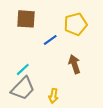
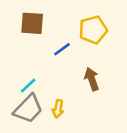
yellow arrow: (53, 96) -> (58, 109), moved

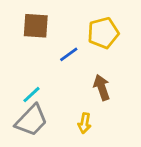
yellow arrow: (58, 109) -> (85, 123), moved

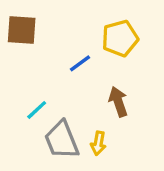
brown square: (36, 26) -> (22, 30), moved
gray trapezoid: (31, 120) -> (62, 140), moved, turned 114

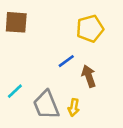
blue line: (80, 63) -> (66, 61), moved
cyan line: (37, 110) -> (15, 91), moved

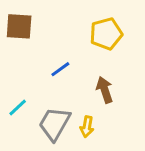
blue line: (66, 61) -> (60, 69), moved
gray trapezoid: (46, 105) -> (54, 124), turned 52

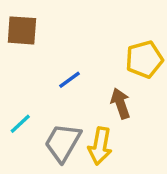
yellow pentagon: (106, 34) -> (144, 59), moved
yellow arrow: (87, 127) -> (100, 146), size x1.5

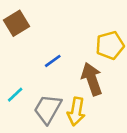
brown square: (22, 30) -> (17, 23), turned -35
brown arrow: (120, 103) -> (92, 79), size x1.4

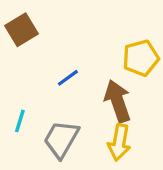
cyan line: (15, 95) -> (20, 121), turned -30
yellow arrow: (76, 112) -> (119, 142), moved

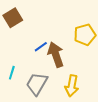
brown arrow: (118, 101) -> (56, 55), moved

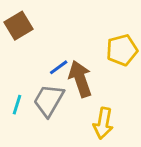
gray trapezoid: (37, 84) -> (49, 100), moved

